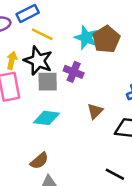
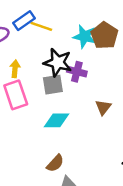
yellow line: (42, 34) -> (41, 26), moved
black star: (38, 61) -> (58, 62), moved

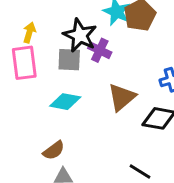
brown triangle: (103, 107) -> (122, 97), size x1.5

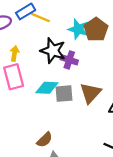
gray square: (69, 60) -> (64, 94), moved
cyan diamond: (65, 102) -> (47, 88), moved

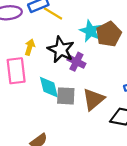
yellow arrow: (15, 53) -> (30, 47), moved
cyan diamond: (47, 88) -> (49, 87), turned 65

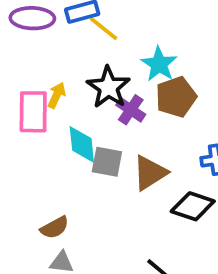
brown pentagon: (109, 34) -> (176, 97), moved
yellow arrow: (30, 47) -> (57, 95), moved

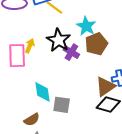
cyan diamond: (82, 144) -> (42, 92), moved
gray square: (107, 162) -> (62, 105), moved
brown triangle: (150, 173) -> (105, 87), moved

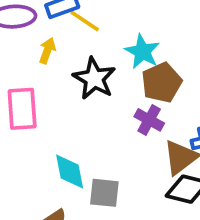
yellow arrow: (30, 46) -> (47, 51), moved
purple cross: (71, 52) -> (149, 120), moved

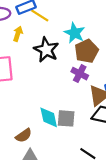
cyan diamond: (70, 171) -> (49, 117), moved
gray square: (104, 193) -> (66, 118), moved

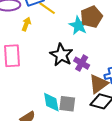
black star: (46, 50) -> (61, 55), moved
brown pentagon: (87, 51) -> (91, 17), moved

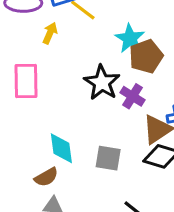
brown pentagon: (91, 17) -> (146, 56), moved
cyan diamond: (51, 102) -> (61, 148), moved

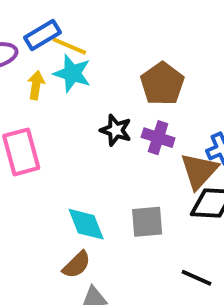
cyan star: (130, 38) -> (72, 73), moved
black star: (102, 83) -> (116, 130), size x0.7

